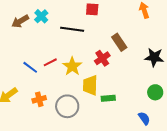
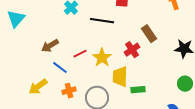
brown arrow: (20, 21) -> (50, 46), moved
blue line: (30, 67) -> (60, 68), moved

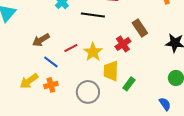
green rectangle: (138, 90) -> (129, 84), turned -48
orange cross: (69, 91) -> (51, 85), moved

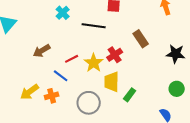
red cross: (123, 44) -> (115, 55), moved
blue line: (51, 62) -> (61, 76), moved

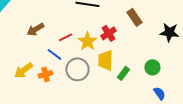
green circle: (177, 89) -> (152, 67), moved
gray circle: (89, 103) -> (77, 69), moved

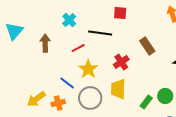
brown arrow: (35, 29) -> (45, 43), moved, turned 120
red line: (65, 37) -> (78, 48), moved
yellow star: (87, 41) -> (88, 69), moved
green rectangle: (123, 73) -> (146, 102), moved

